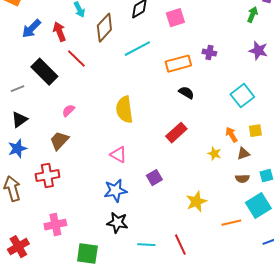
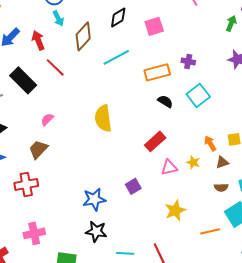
cyan square: (242, 96) -> (198, 95), moved
pink triangle: (118, 155) -> (169, 167), moved, turned -42

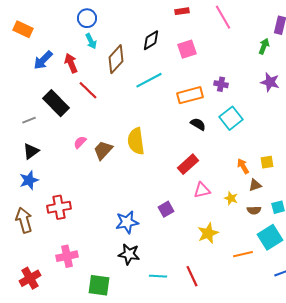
brown trapezoid: (38, 149) -> (103, 150), moved
yellow star: (193, 162) -> (231, 198), moved

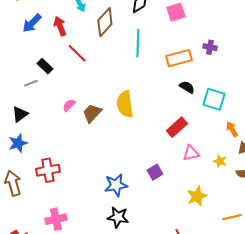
cyan line: (149, 80) -> (138, 43), turned -60
black rectangle: (56, 103) -> (45, 66), size x0.6
cyan square: (231, 118) -> (214, 99), moved, turned -35
gray line: (29, 120) -> (31, 83), moved

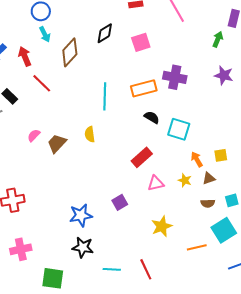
cyan line: (138, 43) -> (105, 96), moved
purple cross: (210, 47) -> (175, 77), size x1.6
yellow semicircle: (125, 104) -> (90, 134), size x0.6
yellow star: (220, 161) -> (185, 180), moved

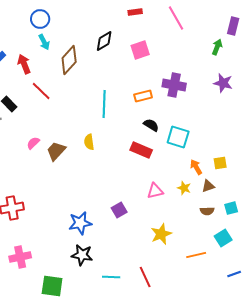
orange rectangle: (144, 88) -> (143, 96), size x0.7
red rectangle: (142, 157) -> (141, 150), moved, turned 65
cyan square: (224, 230) -> (223, 238), size x0.7

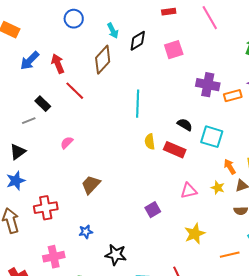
cyan arrow: (44, 42) -> (113, 31), moved
orange rectangle: (143, 96) -> (233, 96), moved
yellow semicircle: (89, 142) -> (150, 142), moved
brown trapezoid: (56, 151) -> (91, 185), moved
blue star: (80, 223) -> (86, 232), moved, size x0.6

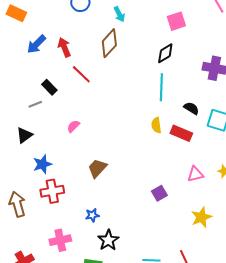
black diamond: (138, 41) -> (165, 53), moved
pink square: (174, 50) -> (176, 21), moved
cyan line: (138, 104) -> (161, 87), moved
blue star: (16, 181) -> (42, 164), moved
black star: (116, 255) -> (108, 240), moved, turned 30

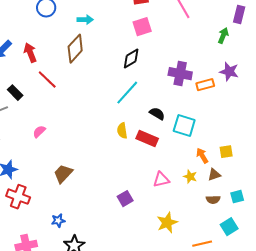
cyan arrow: (119, 14) -> (85, 20), turned -63
cyan line: (161, 87) -> (127, 93), turned 40
red cross: (52, 191) -> (18, 197), turned 30

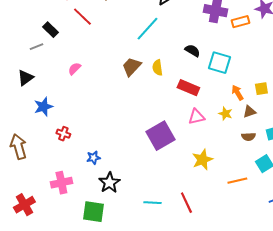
cyan line: (127, 93) -> (147, 29), moved
red rectangle: (147, 139) -> (188, 88), moved
brown trapezoid: (63, 174) -> (131, 67), moved
red cross: (18, 197) -> (63, 134), moved, size x0.6
purple square: (125, 199) -> (160, 136), size x1.8

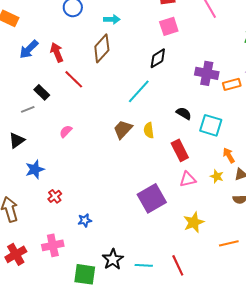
red rectangle: (188, 88) -> (180, 150), turned 40
red cross: (63, 134) -> (55, 196), turned 32
black star: (109, 183) -> (113, 259), moved
red cross: (24, 205) -> (16, 254), moved

